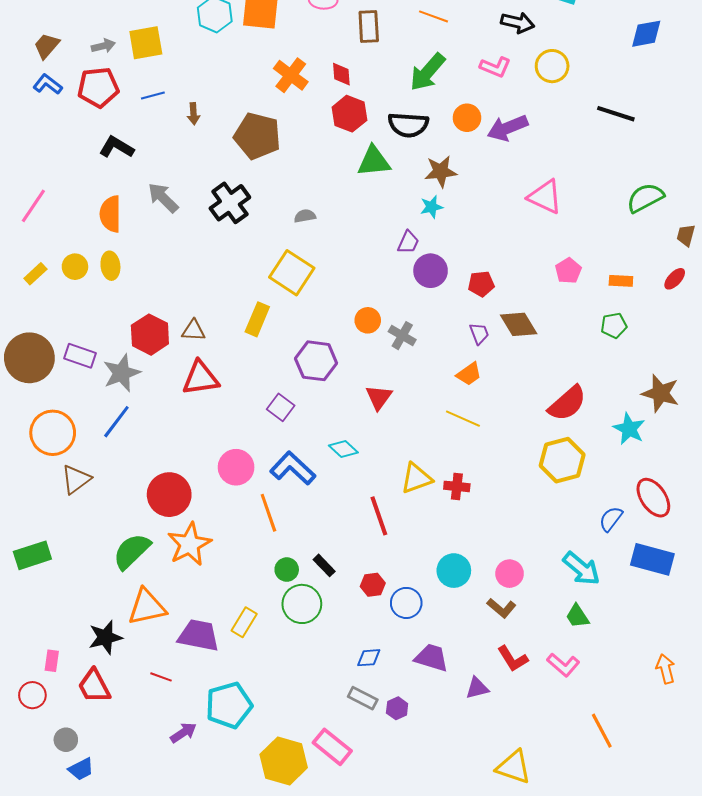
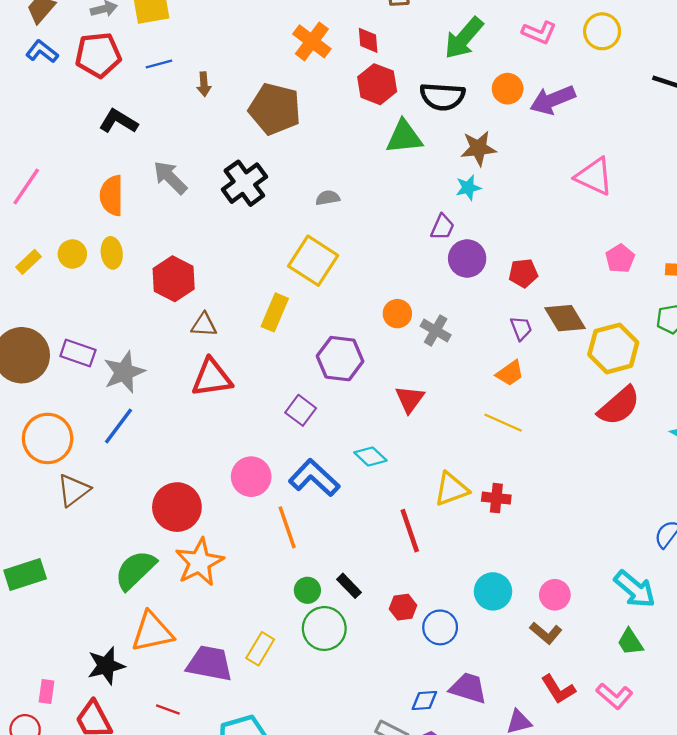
red hexagon: (150, 335) -> (174, 279), moved
yellow hexagon: (562, 460) -> (613, 348), moved
blue diamond: (369, 658) -> (424, 701), moved

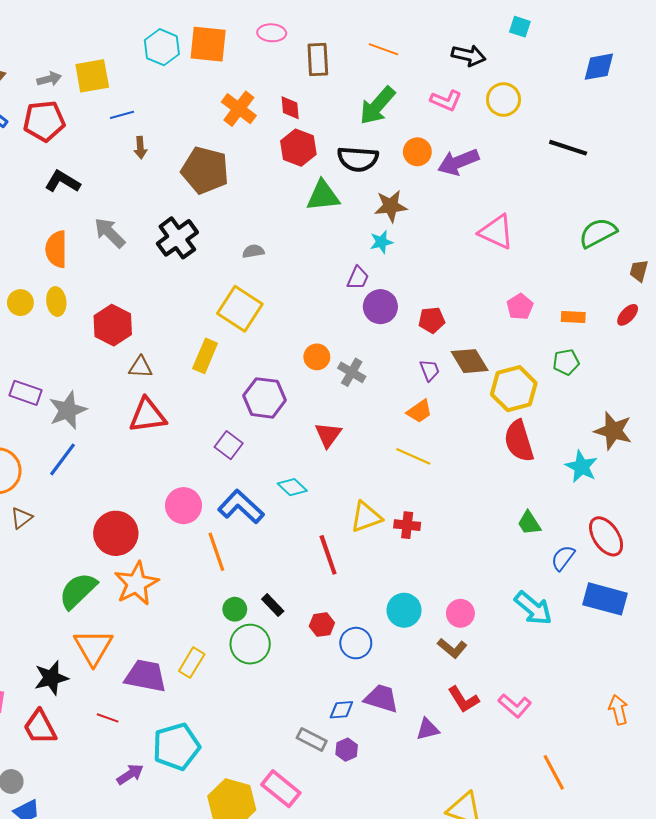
blue line: (159, 64) -> (122, 115), moved
red semicircle: (619, 406) -> (519, 441), turned 114
brown triangle: (73, 490) -> (21, 518), size x0.7
orange triangle: (152, 632) -> (93, 647), turned -48
green trapezoid: (630, 642) -> (529, 523), moved

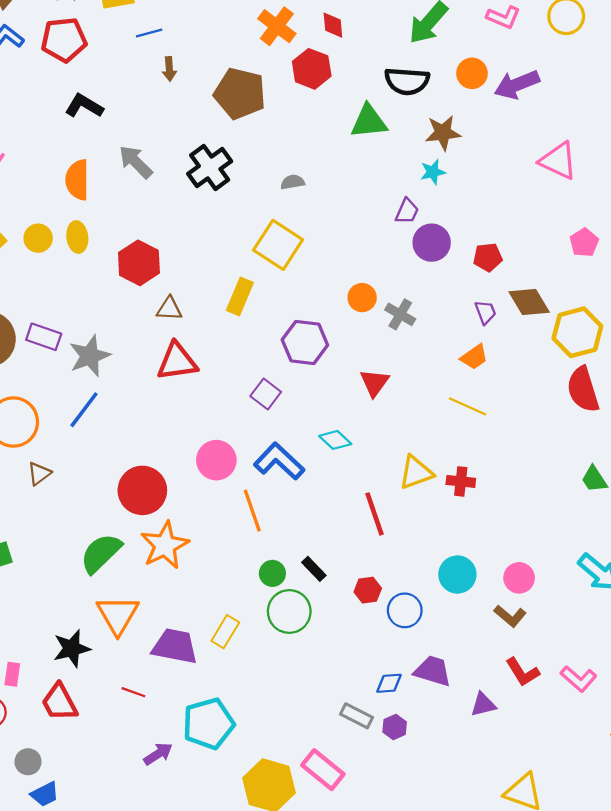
red hexagon: (298, 148) -> (312, 69), moved

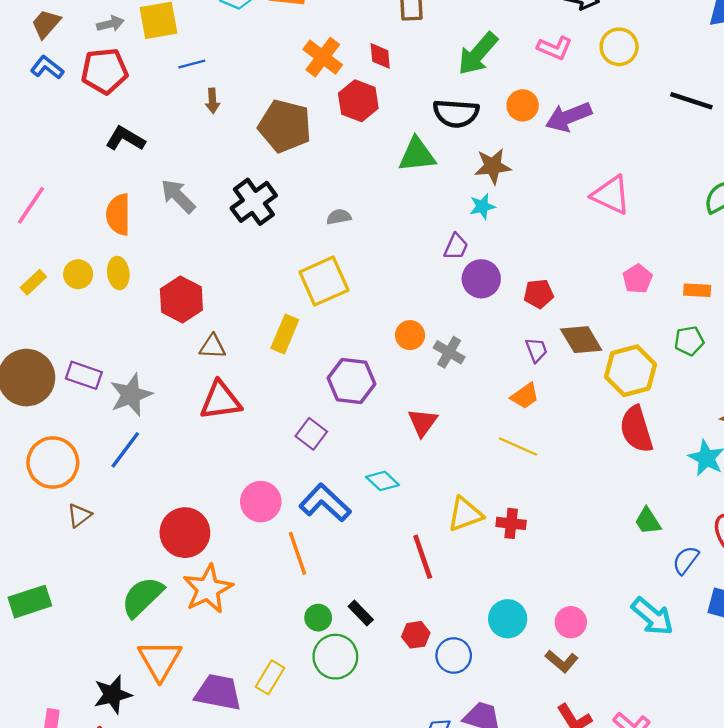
yellow square: (278, 245) -> (324, 281), turned 33

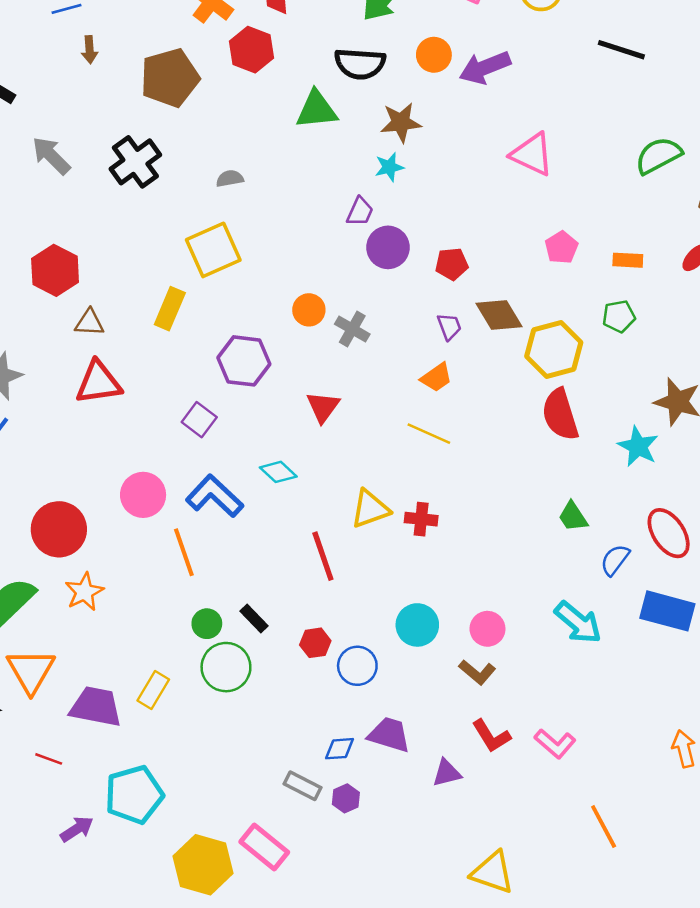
brown pentagon: (285, 126) -> (170, 78), turned -30
orange star: (208, 589) -> (84, 592), size x0.7

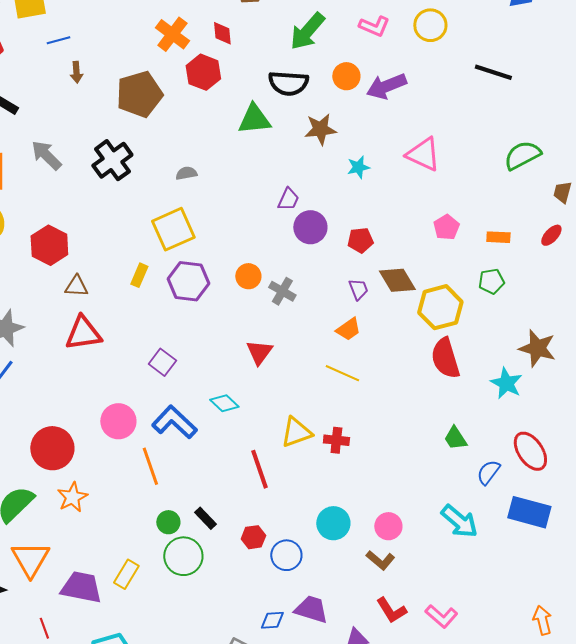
cyan star: (389, 167) -> (358, 167), moved
yellow rectangle: (170, 309) -> (139, 275), size x0.7
purple hexagon: (244, 361) -> (188, 281), moved
red line: (49, 759) -> (44, 628), turned 50

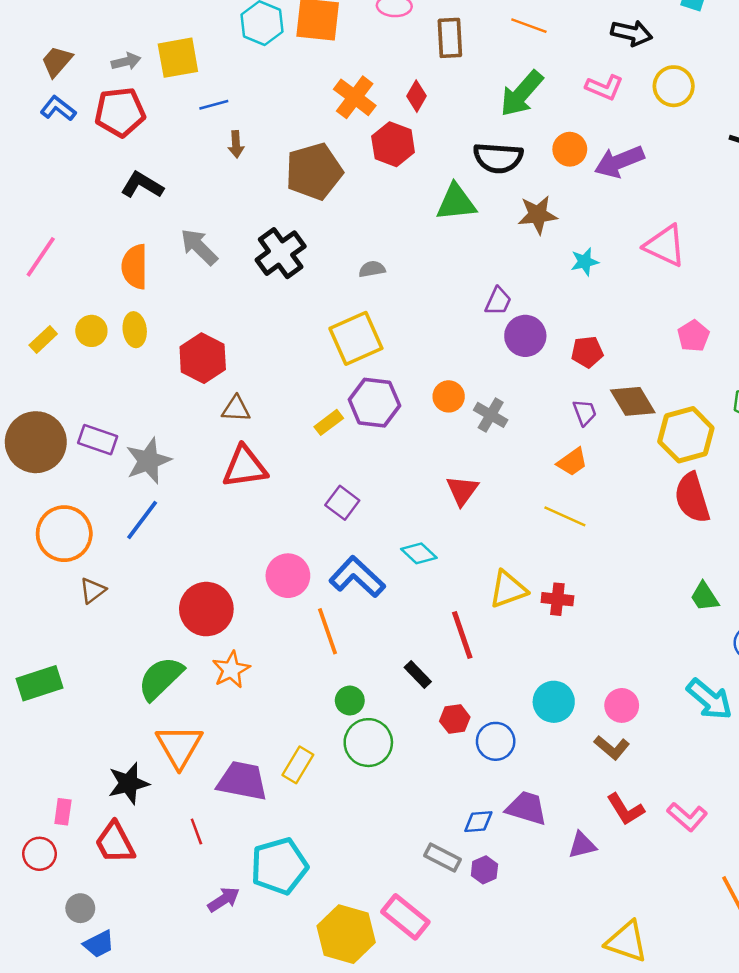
red diamond: (222, 33) -> (417, 96), turned 35
yellow rectangle: (139, 275) -> (329, 422), moved, turned 30
black rectangle: (205, 518) -> (418, 675), moved

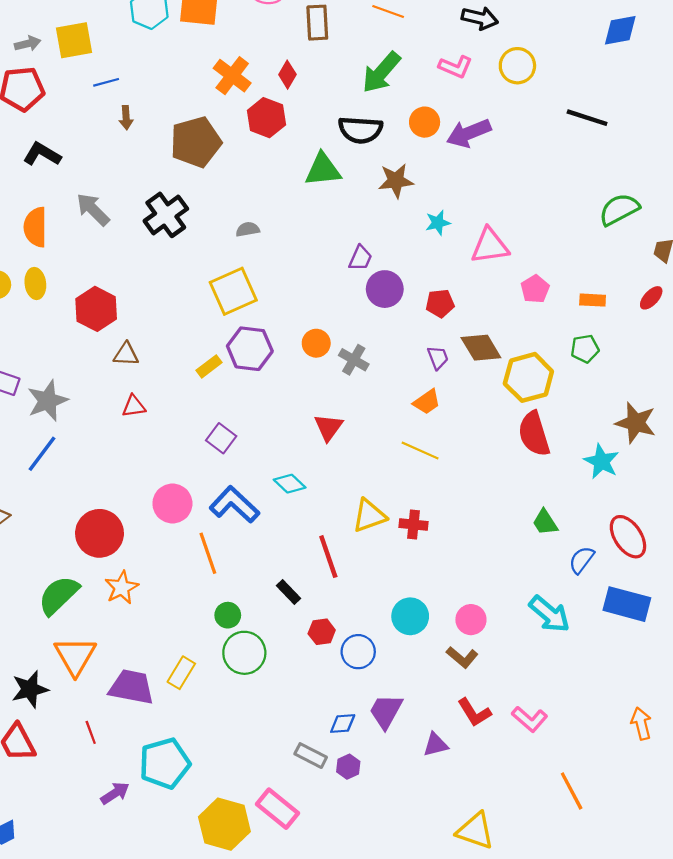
pink triangle: (665, 246) -> (490, 246), moved, turned -33
red triangle: (245, 467) -> (134, 406), size x0.6
purple trapezoid: (527, 808) -> (386, 711), turned -78

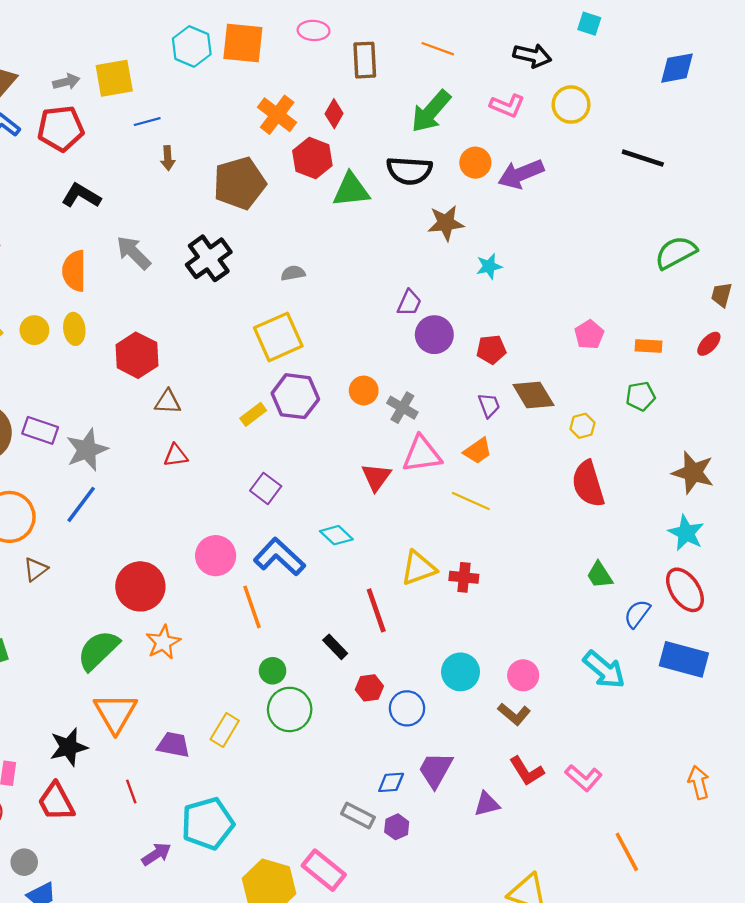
green triangle: (323, 170) -> (351, 190), moved
pink triangle: (490, 246) -> (422, 454), moved
yellow hexagon: (528, 377) -> (582, 426), size x0.5
cyan star: (601, 461) -> (686, 533), moved
purple trapezoid: (132, 687) -> (173, 745), size x0.7

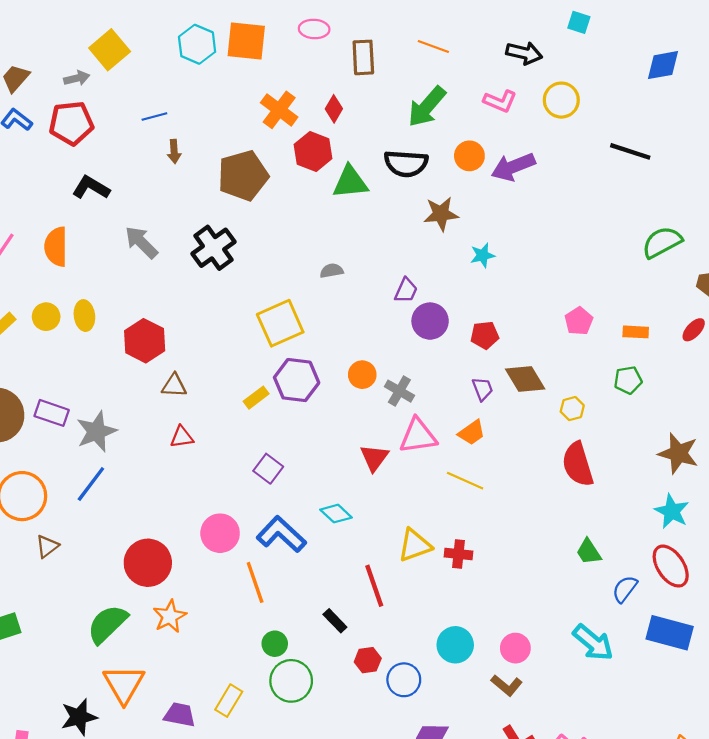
yellow square: (114, 78) -> (110, 50), moved, turned -30
orange semicircle: (74, 271) -> (56, 247), moved
gray semicircle: (293, 273) -> (332, 271), moved

